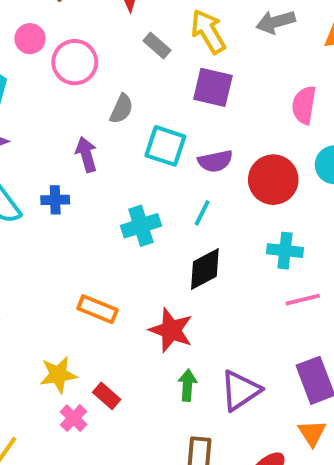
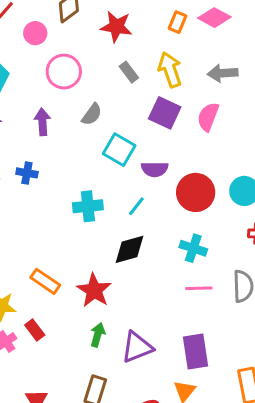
pink circle: (30, 39) -> (35, 33), moved
pink semicircle: (304, 105) -> (208, 117), moved
purple arrow: (86, 154) -> (42, 122), moved
orange rectangle: (97, 309) -> (45, 281), moved

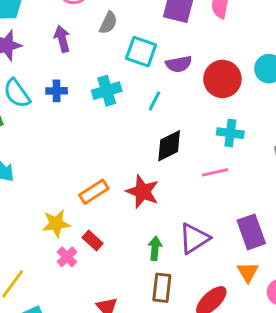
cyan cross: (88, 206) -> (107, 91), moved
cyan line: (136, 206) -> (155, 101), moved
orange rectangle: (45, 281) -> (94, 192), turned -56
pink line: (199, 288) -> (215, 172), moved
green arrow: (98, 335) -> (155, 248), moved

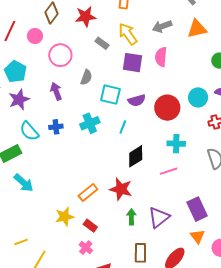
green arrow: (155, 248) -> (131, 217), moved
pink cross: (67, 257) -> (86, 248), moved

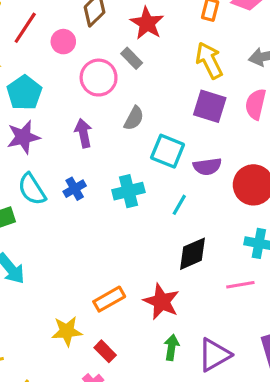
red star: (85, 17) -> (147, 23), turned 30
gray rectangle: (102, 43) -> (132, 58), moved
blue cross: (56, 127) -> (75, 189), turned -32

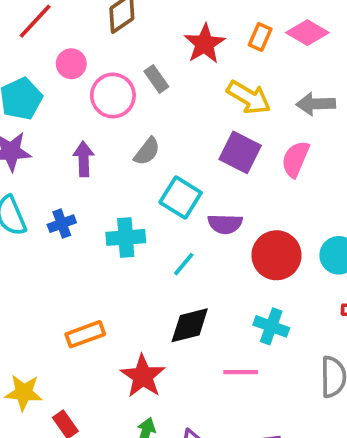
red star: (147, 23) -> (205, 44), moved
pink circle: (63, 42) -> (71, 64), moved
yellow arrow: (209, 60) -> (249, 97), turned 138
orange rectangle: (109, 299) -> (85, 334), moved

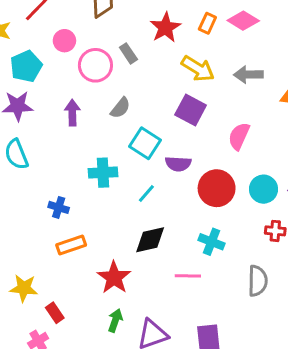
pink semicircle: (295, 159) -> (239, 136), moved
blue cross: (62, 224) -> (59, 207), moved, turned 36

